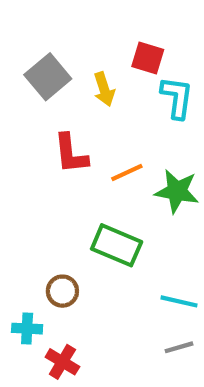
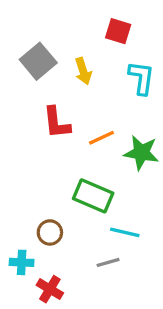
red square: (148, 58) -> (118, 31), moved
cyan line: (179, 301) -> (125, 232), moved
gray line: (179, 347) -> (108, 262), moved

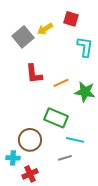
yellow arrow: (83, 71) -> (45, 29), moved, turned 77
brown circle: (50, 232) -> (30, 140), size x1.5
red cross: (50, 289) -> (30, 174), turned 35

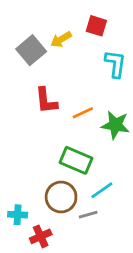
brown circle: (30, 140) -> (61, 197), moved
cyan line: (75, 140) -> (102, 190), turned -48

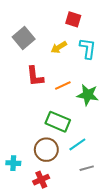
yellow arrow: (61, 39) -> (59, 47), moved
gray line: (88, 215) -> (87, 168), moved
red cross: (41, 236) -> (41, 180), moved

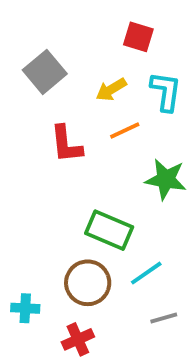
orange line: (63, 86) -> (125, 131), moved

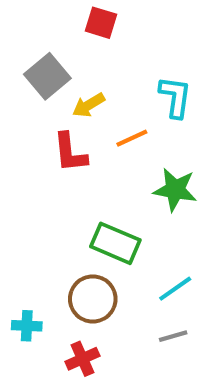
red square: (138, 37) -> (101, 23), moved
yellow arrow: (111, 89) -> (89, 105), moved
cyan line: (146, 273) -> (175, 289), moved

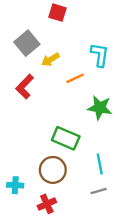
red L-shape: (70, 153) -> (25, 87), moved, turned 50
cyan line: (175, 289) -> (100, 164), turned -66

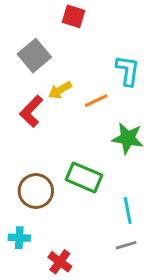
yellow arrow: (50, 60) -> (60, 90), moved
brown circle: (53, 170) -> (36, 191), moved
red cross: (47, 204) -> (60, 262), turned -30

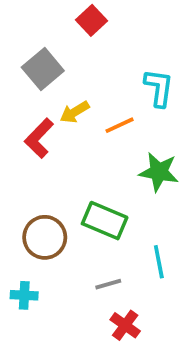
red square: (73, 16) -> (91, 20), turned 30
gray line: (126, 245) -> (108, 284), moved
red cross: (60, 262) -> (125, 325), moved

